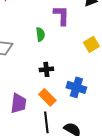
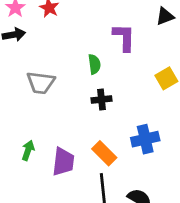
black cross: (46, 69) -> (101, 100), moved
blue cross: (76, 87) -> (145, 139), turned -30

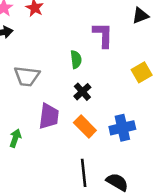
black cross: (101, 100) -> (82, 92), turned -36
orange rectangle: (104, 153) -> (85, 127), moved
purple trapezoid: (63, 162) -> (49, 116), moved

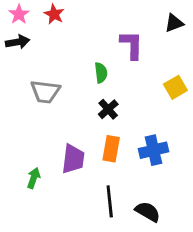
purple trapezoid: (49, 116) -> (73, 159), moved
orange rectangle: (85, 127) -> (111, 149), turned 55
green arrow: (15, 138) -> (34, 178), moved

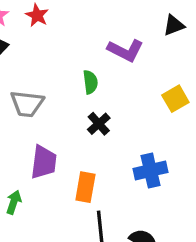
purple L-shape: (132, 45) -> (125, 50), turned 116
orange rectangle: (111, 149) -> (85, 187), moved
purple trapezoid: (73, 159) -> (44, 162), moved

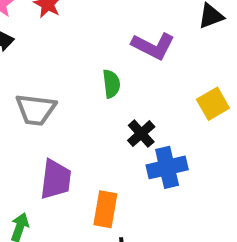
black cross: (99, 124) -> (141, 134), moved
blue cross: (150, 170) -> (167, 167), moved

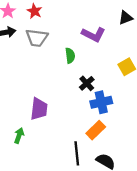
gray trapezoid: (36, 110) -> (37, 38), moved
orange rectangle: (105, 209) -> (96, 130), moved, turned 36

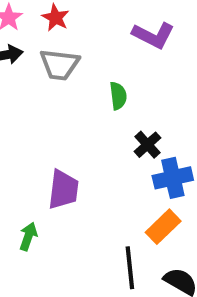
purple L-shape: (93, 34) -> (153, 35), moved

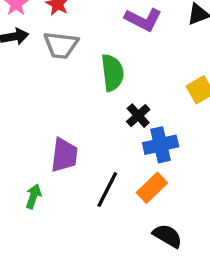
green semicircle: (118, 96) -> (112, 73), size x1.5
black line: (130, 268) -> (107, 189), moved, turned 33

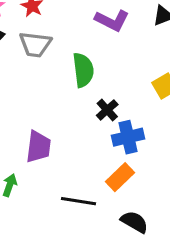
black line: (107, 189) -> (78, 201), moved, turned 72

